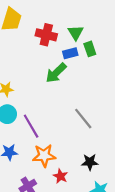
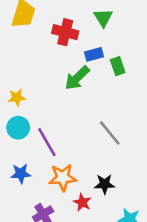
green triangle: (76, 33) -> (103, 18), moved
green rectangle: (90, 49) -> (118, 66), moved
black star: (90, 162) -> (105, 184), moved

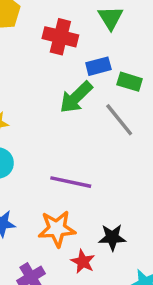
green rectangle: (118, 66) -> (130, 82), turned -54
gray line: (110, 133) -> (119, 120), moved
purple line: (47, 142) -> (71, 182), moved, turned -48

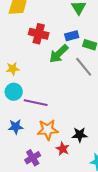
red cross: (60, 37) -> (39, 34), moved
purple line: (71, 182) -> (36, 103), moved

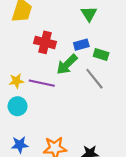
purple line: (36, 103) -> (42, 83), moved

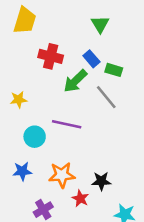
blue rectangle: (81, 45) -> (91, 59), turned 64
purple line: (42, 83) -> (67, 124), moved
cyan circle: (17, 106) -> (35, 137), moved

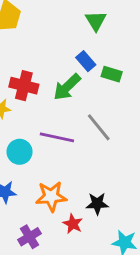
red cross: (51, 56) -> (24, 86), moved
gray line: (106, 97) -> (99, 127), moved

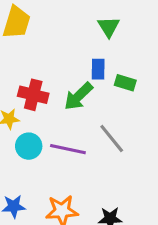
blue rectangle: (86, 61) -> (98, 69), turned 42
cyan circle: (20, 152) -> (29, 146), moved

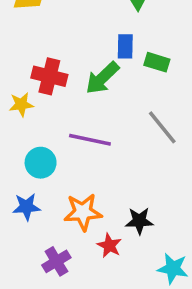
gray line: (112, 139) -> (162, 127), moved
cyan circle: (29, 146) -> (41, 163), moved

